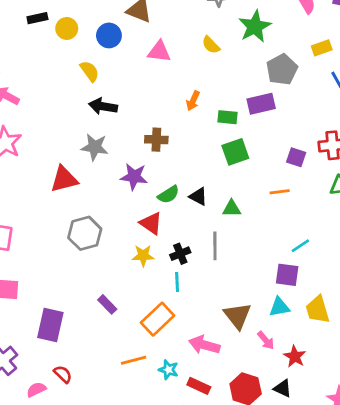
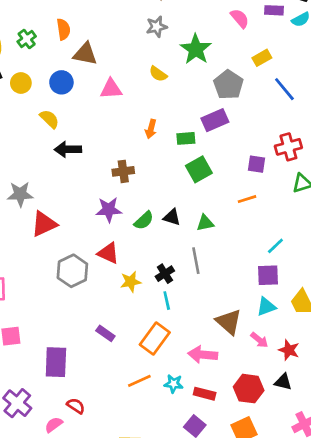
gray star: (95, 147) -> (20, 194), moved
red triangle: (151, 223) -> (108, 253), moved

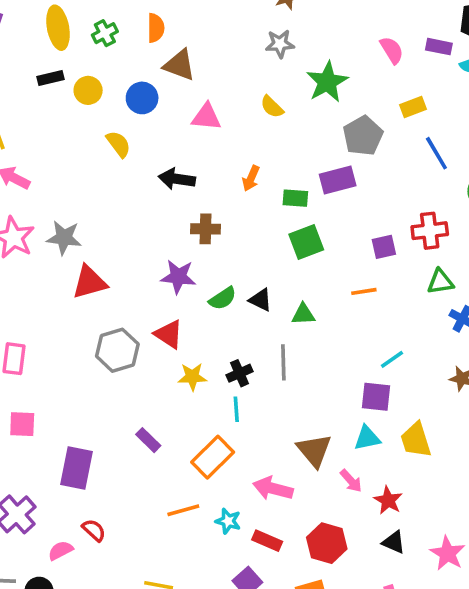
black arrow: (68, 149) -> (177, 179), moved
purple square: (257, 164) -> (384, 247), turned -30
black triangle: (283, 382) -> (394, 542), moved

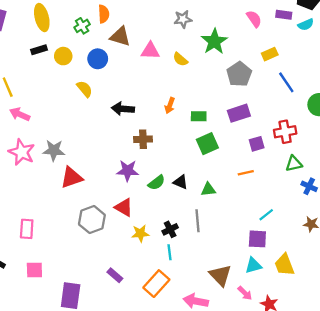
green cross: (105, 33) -> (82, 26), moved
pink triangle: (206, 117) -> (150, 51), moved
purple rectangle: (338, 180) -> (239, 113), moved

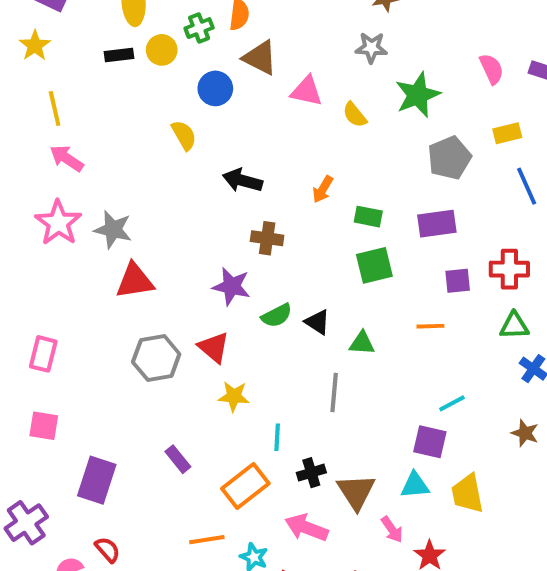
yellow circle: (63, 56) -> (162, 50), moved
black cross: (170, 229) -> (311, 473), moved

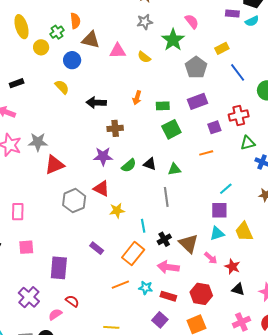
black rectangle: (119, 55) -> (17, 83), moved
pink semicircle: (492, 69) -> (192, 21), moved

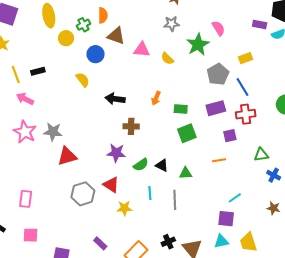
blue line: (238, 72) -> (242, 87), moved
red cross: (239, 115) -> (246, 114), moved
cyan line: (143, 226) -> (150, 193), moved

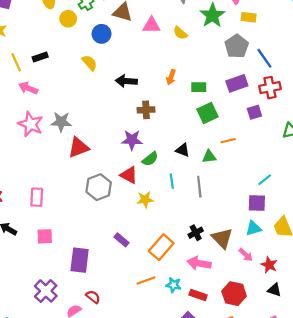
yellow rectangle: (245, 58) -> (249, 17), moved, turned 32
orange line: (219, 160) -> (228, 141), moved
green semicircle: (141, 165) -> (150, 159), moved

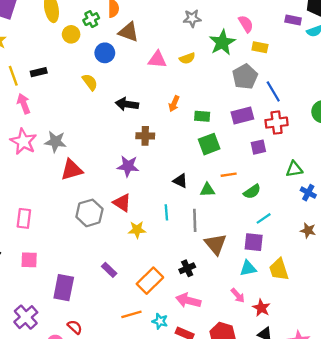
pink triangle: (152, 25) -> (157, 59), moved
yellow semicircle: (180, 33) -> (187, 58), turned -64
pink arrow: (28, 88) -> (24, 104), turned 42
green semicircle: (150, 159) -> (252, 192), moved
brown triangle: (222, 238) -> (216, 244), moved

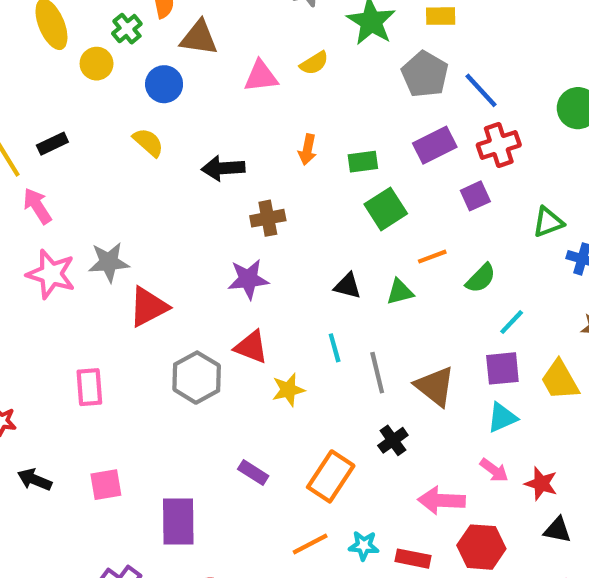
pink rectangle: (24, 218) -> (89, 387), moved
gray line: (195, 220) -> (377, 373), moved
yellow trapezoid: (279, 270) -> (560, 380), moved
pink arrow: (188, 300) -> (441, 500), moved

